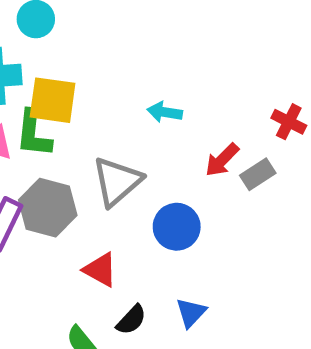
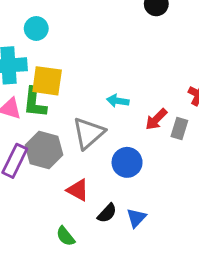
cyan arrow: (165, 112) -> (118, 101), moved
gray rectangle: (258, 174) -> (179, 129), turned -40
black semicircle: (131, 320) -> (107, 213), moved

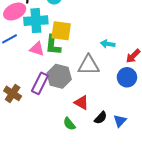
gray triangle: (89, 133) -> (88, 65), turned 40
blue circle: (127, 162) -> (127, 77), moved
green semicircle: (65, 236) -> (69, 124), moved

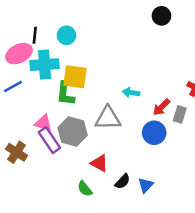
pink triangle: (37, 49) -> (43, 123), moved
purple rectangle: (40, 83) -> (49, 140), turned -60

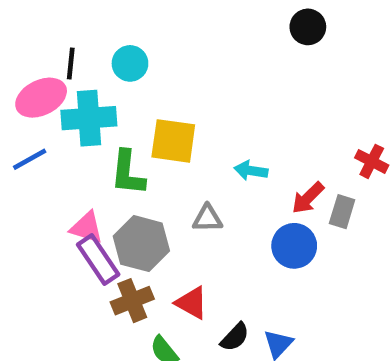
yellow square: (75, 77) -> (173, 141), moved
gray triangle: (108, 118) -> (208, 218), size x0.6
brown cross: (17, 152) -> (132, 301), moved, turned 35

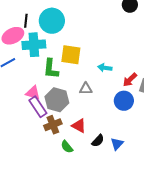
cyan circle: (130, 63) -> (52, 21), size x1.6

